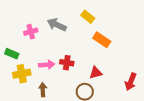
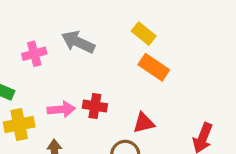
yellow rectangle: (88, 17) -> (144, 34), moved

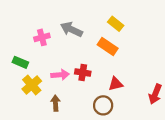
orange rectangle: (154, 67) -> (108, 46), moved
yellow cross: (19, 125) -> (32, 85), turned -30

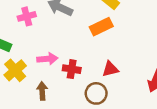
orange rectangle: (108, 46) -> (101, 27), turned -60
red cross: (83, 73) -> (72, 69), moved

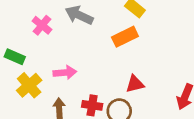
pink cross: (27, 16) -> (42, 25), turned -36
red cross: (72, 69) -> (92, 105), moved

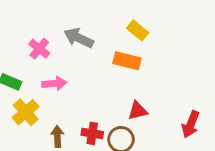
orange rectangle: (125, 37) -> (127, 61), turned 40
pink arrow: (65, 72) -> (54, 83), moved

